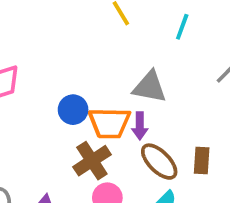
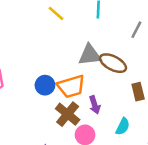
purple arrow: (140, 126) -> (95, 105), moved
brown ellipse: (159, 162) -> (113, 63), moved

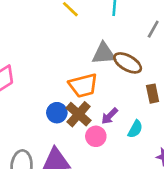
blue circle: (45, 85) -> (57, 113), moved
purple arrow: (95, 105) -> (110, 116), moved, turned 60

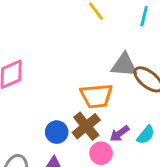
blue circle: (57, 113) -> (57, 132), moved
cyan semicircle: (135, 129) -> (146, 135), moved

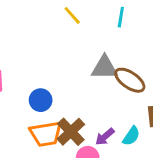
orange trapezoid: (96, 96) -> (46, 134), moved
blue circle: (57, 132) -> (41, 100), moved

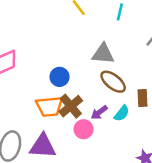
brown ellipse: (130, 80) -> (113, 82), moved
blue circle: (41, 100) -> (60, 77), moved

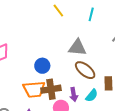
brown cross: (71, 106) -> (51, 89), turned 30
purple arrow: (99, 112) -> (74, 95), turned -64

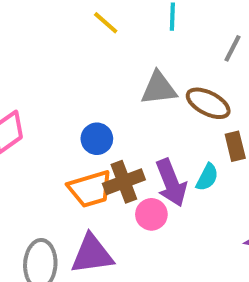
brown ellipse: (85, 70) -> (208, 103), moved
purple arrow: (74, 95) -> (171, 183), size x1.6

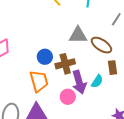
brown cross: (124, 182) -> (65, 64), moved
orange trapezoid: (90, 189) -> (39, 81), turned -95

